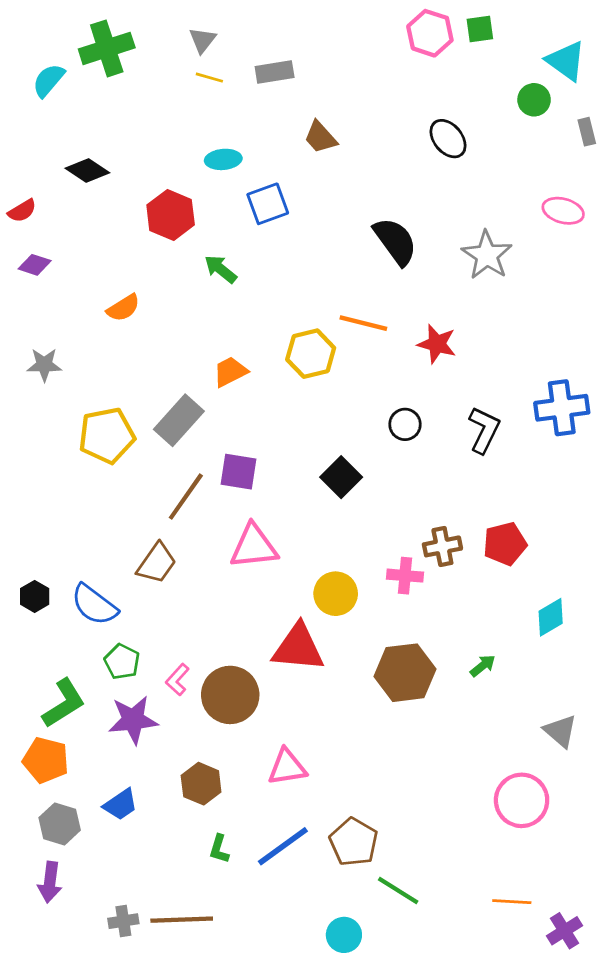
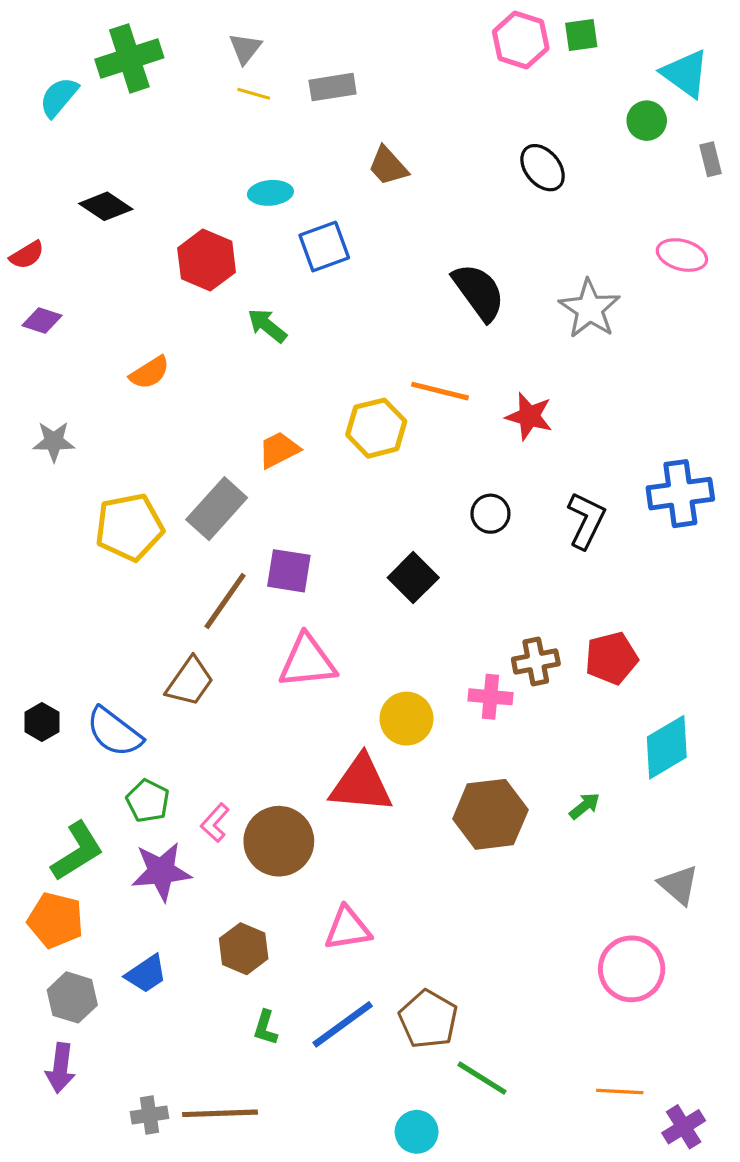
cyan diamond: (551, 617) -> (667, 747), size x1.4

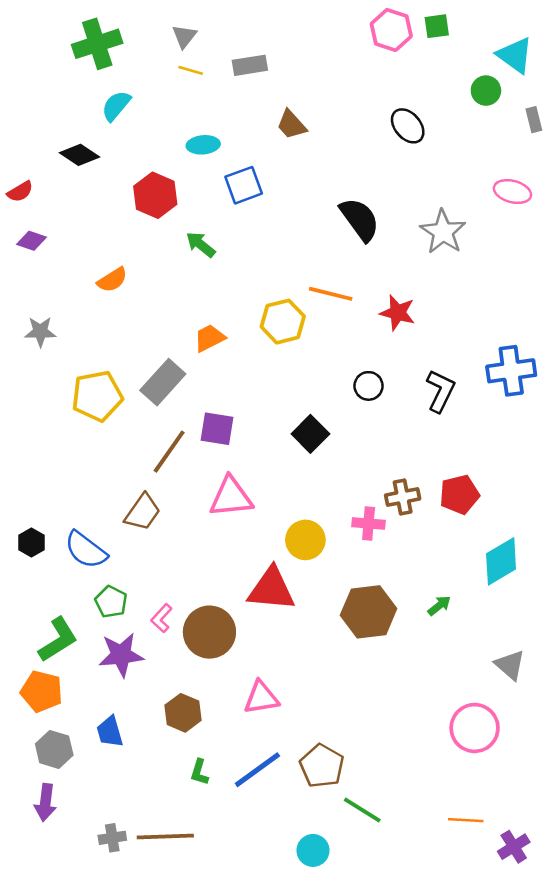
cyan semicircle: (59, 97) -> (116, 106), moved
blue trapezoid: (146, 974) -> (110, 732), turned 108

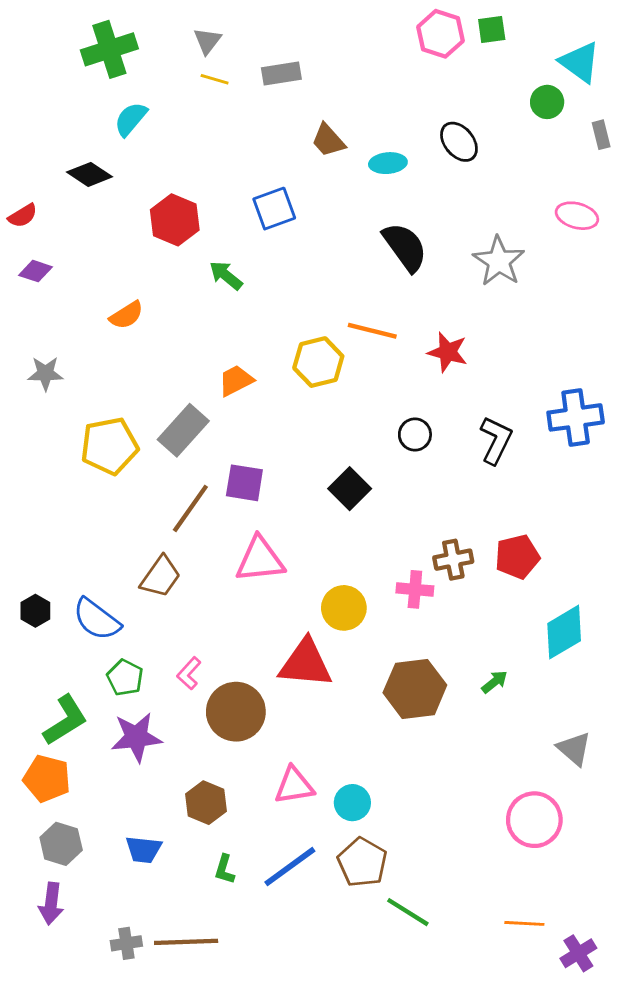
cyan ellipse: (203, 145) -> (388, 163), moved
pink L-shape: (162, 618) -> (189, 673), moved
blue trapezoid: (110, 732) -> (143, 850), moved, turned -68
cyan circle: (313, 850) -> (352, 803), moved

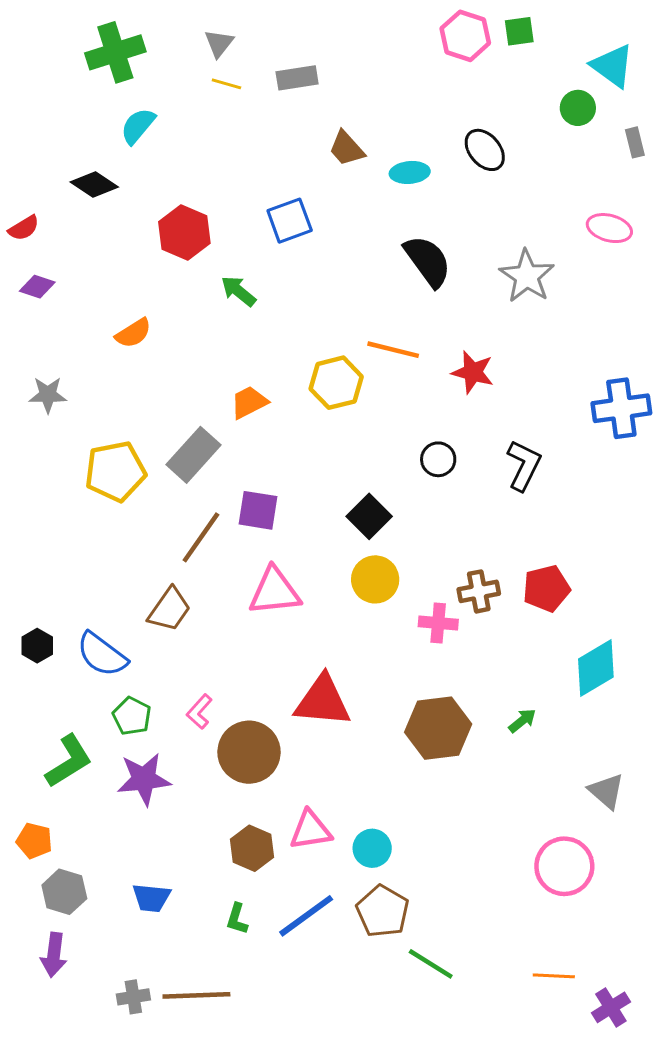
blue cross: (576, 417) -> (621, 408), moved
yellow circle: (344, 608) -> (375, 579), moved
orange pentagon: (47, 778) -> (34, 841), moved, size x0.7
brown hexagon: (206, 803) -> (252, 848), moved

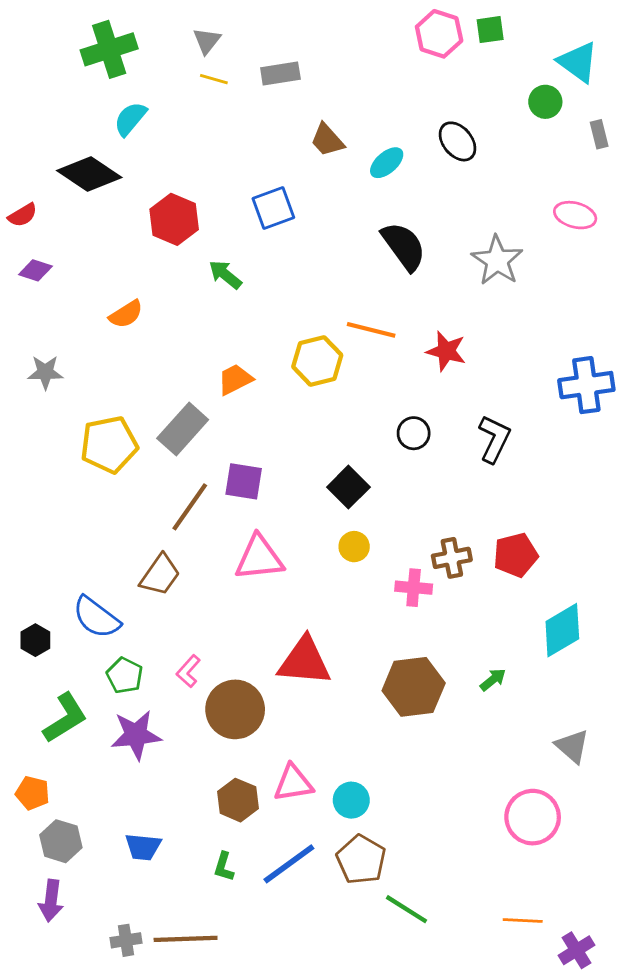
cyan ellipse: (410, 172) -> (387, 163), turned -36
black diamond: (94, 185) -> (89, 174), size x1.4
yellow circle: (375, 579) -> (354, 547), size x0.7
black hexagon: (37, 646) -> (35, 640), moved

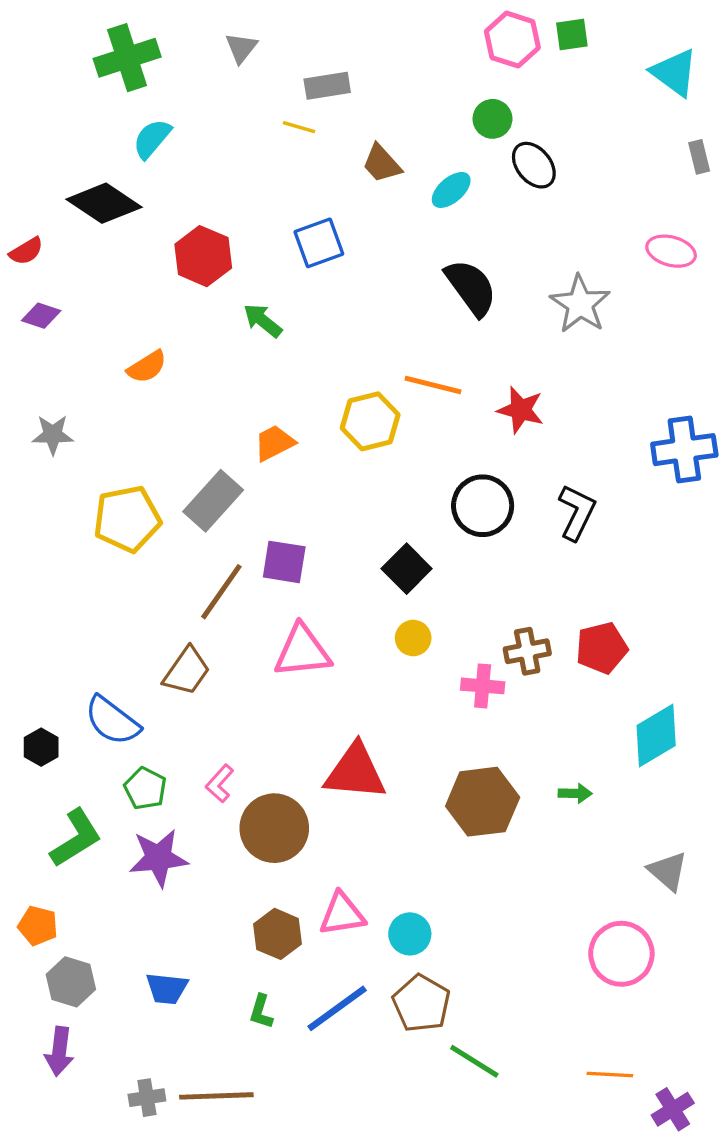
yellow line: (214, 79) -> (299, 127), moved
green circle: (545, 102) -> (492, 119), moved
black circle: (414, 433) -> (483, 506), size x1.6
green arrow: (493, 680) -> (575, 793), turned 40

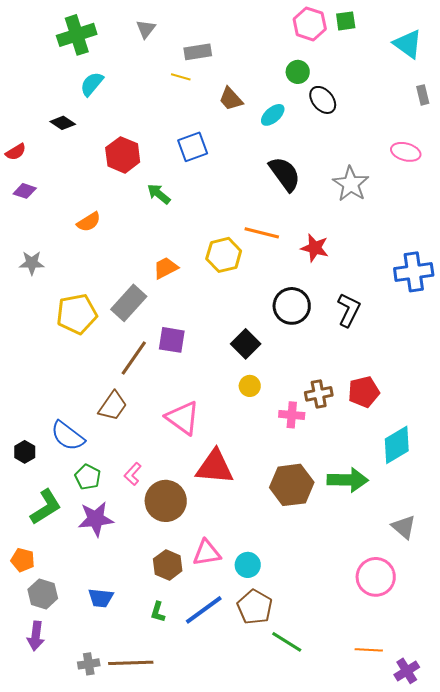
black diamond: (104, 203) -> (63, 123), size x0.6
pink triangle: (302, 651) -> (183, 418), moved, turned 42
green arrow: (575, 793) -> (348, 480), size x2.0

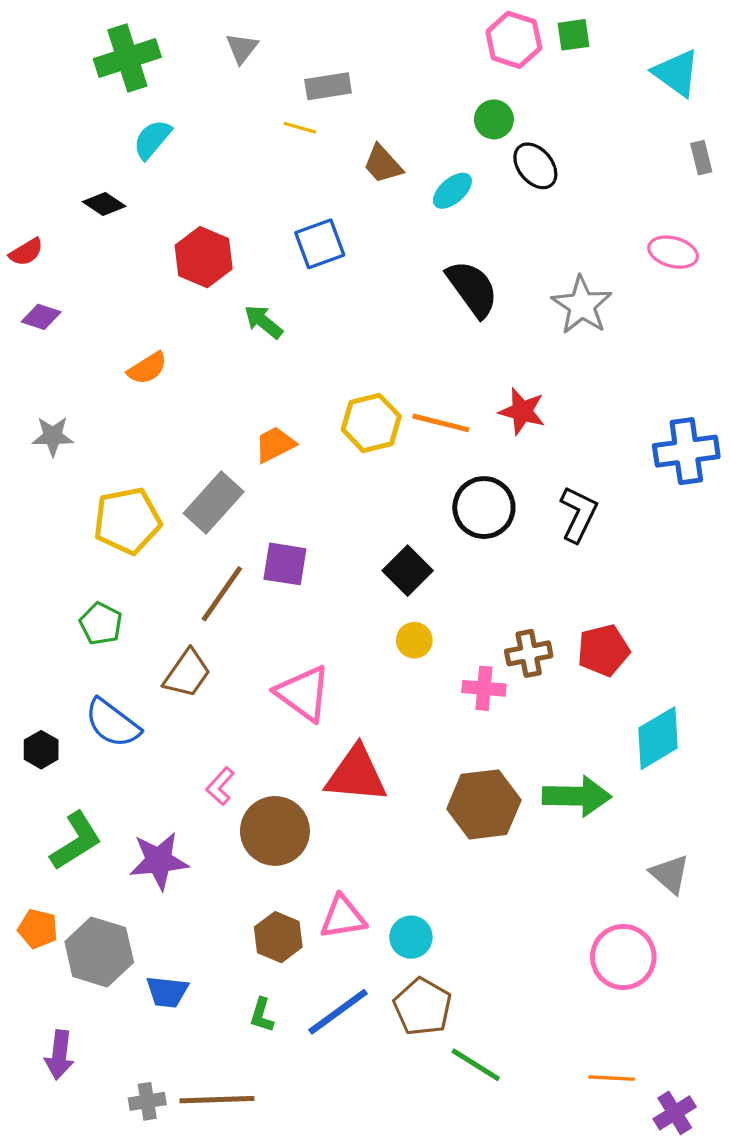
orange line: (262, 233) -> (441, 423), moved
green pentagon: (88, 477) -> (101, 624), moved
gray hexagon: (43, 594) -> (99, 952), moved, size x1.4

